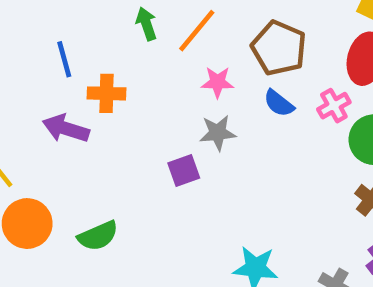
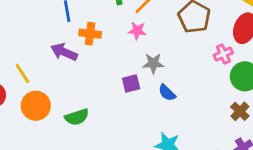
pink star: (218, 82) -> (137, 31), moved
blue semicircle: (279, 103) -> (167, 93), moved

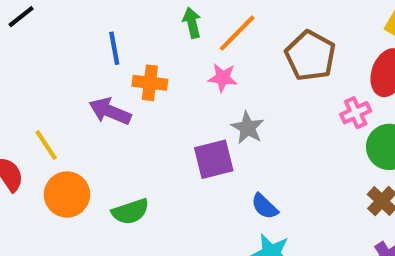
gray star: (153, 63) -> (248, 128), turned 30
purple square: (131, 84) -> (214, 159), size x1.4
blue semicircle: (167, 93) -> (265, 206), moved

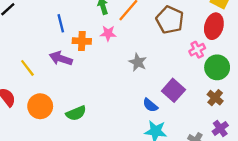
pink star: (223, 78) -> (108, 33), moved
yellow line: (46, 145) -> (27, 68), moved
purple square: (214, 159) -> (173, 90), moved, turned -30

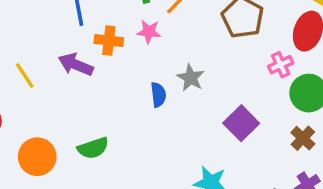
blue semicircle: (150, 105) -> (158, 95), moved, turned -140
orange circle: (40, 106) -> (37, 157), moved

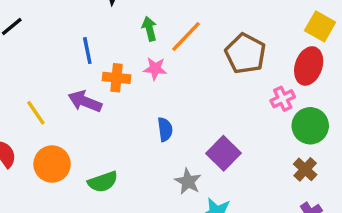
gray star: (191, 78) -> (188, 181), moved
purple square: (241, 123) -> (224, 153), moved
orange circle: (37, 157) -> (52, 164), moved

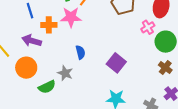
pink star: (155, 69) -> (71, 17), size x1.5
orange circle: (52, 164) -> (26, 68), moved
gray star: (188, 181) -> (65, 73), moved

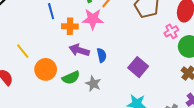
purple arrow: (32, 41) -> (79, 50), moved
gray star: (65, 73) -> (93, 84), moved
green semicircle: (47, 87) -> (71, 78), moved

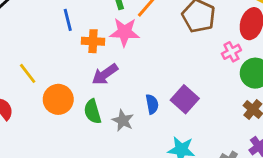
purple arrow: (79, 50) -> (105, 74), turned -54
blue semicircle: (102, 55) -> (152, 104), moved
green semicircle: (71, 78) -> (93, 111), turned 96

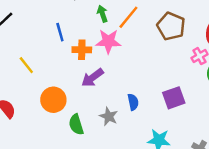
yellow line: (28, 73) -> (26, 65), moved
purple square: (185, 99) -> (174, 98), moved, turned 30
green semicircle: (93, 111) -> (76, 125), moved

